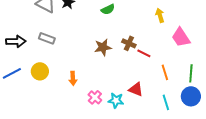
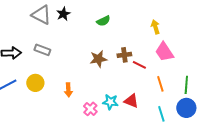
pink trapezoid: (181, 37) -> (164, 52), moved
brown cross: (129, 43) -> (124, 55), turned -32
cyan star: (116, 100) -> (110, 102), moved

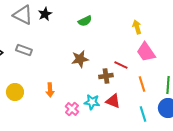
brown cross: (124, 55) -> (106, 76), moved
yellow circle: (35, 83) -> (15, 92), moved

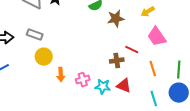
yellow arrow: (137, 27) -> (148, 12), turned -104
brown star: (80, 59) -> (116, 19), moved
yellow circle: (15, 92) -> (44, 57), moved
pink cross: (72, 109) -> (83, 80), moved, turned 32

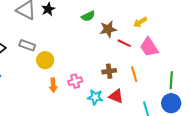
red line: (132, 50) -> (124, 43), moved
yellow circle: (44, 57) -> (45, 60), moved
orange line: (153, 69) -> (134, 74), moved
pink cross: (83, 80) -> (75, 81), moved

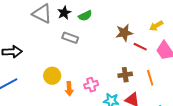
green semicircle: (88, 16) -> (85, 16), moved
gray rectangle: (27, 45) -> (70, 38), moved
yellow circle: (45, 60) -> (52, 76), moved

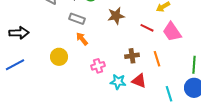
brown star: (124, 33) -> (116, 16), moved
orange arrow: (69, 89) -> (82, 39), moved, turned 144

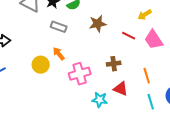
orange arrow: (82, 39) -> (59, 54), moved
orange line: (157, 59) -> (147, 76), moved
pink cross: (98, 66) -> (80, 74), size x1.5
cyan star: (118, 82) -> (100, 100), moved

